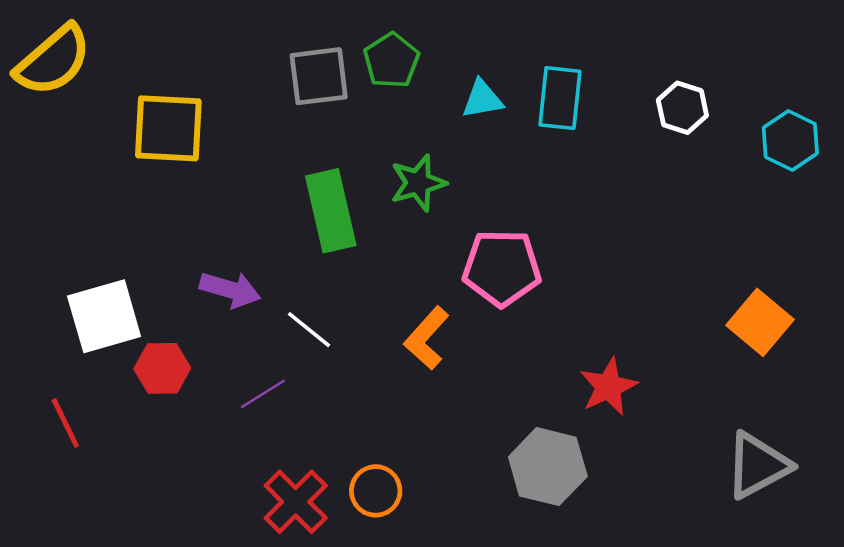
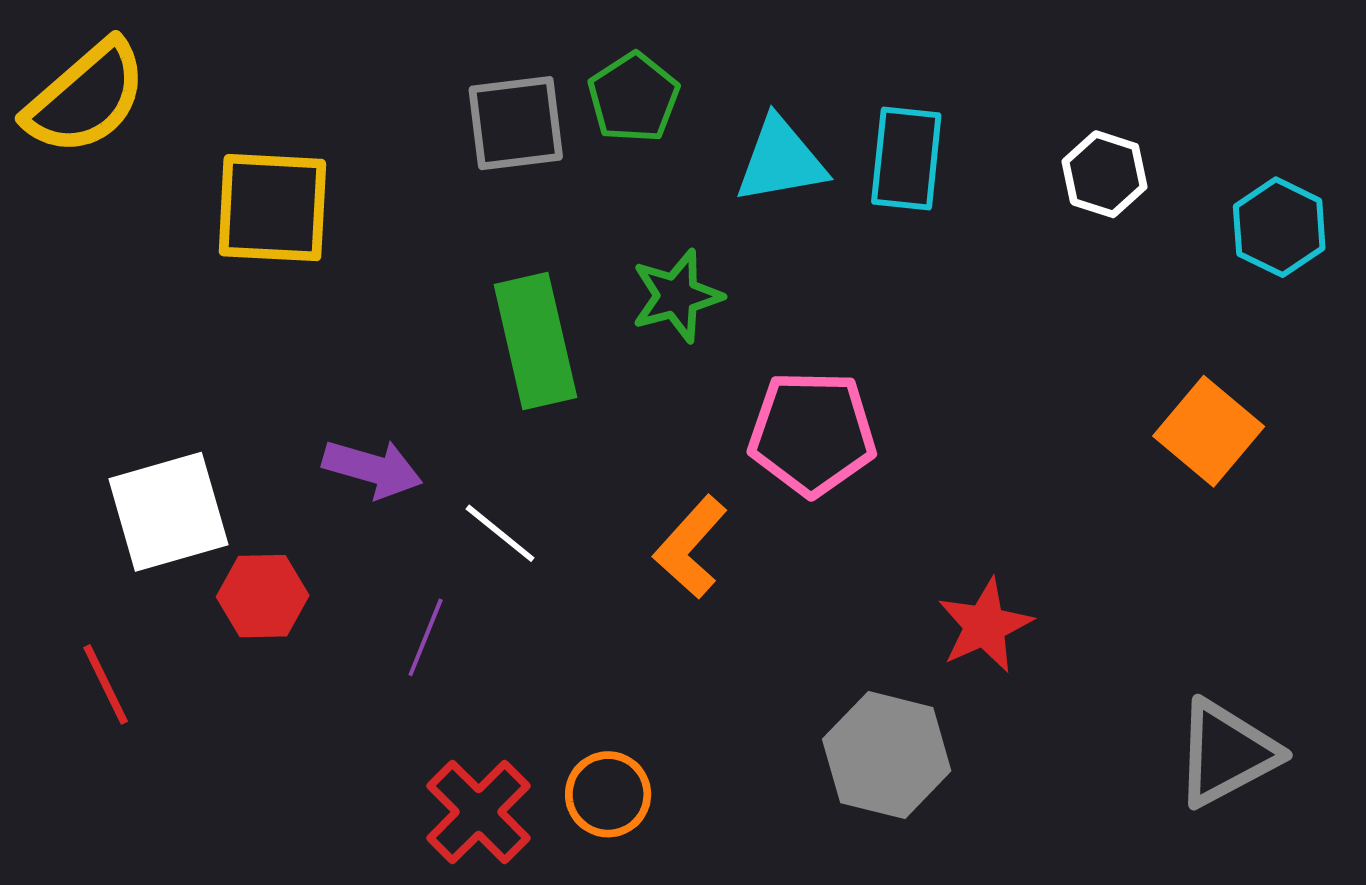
cyan triangle: (482, 99) -> (781, 160), size x1.4
orange square: (760, 322) -> (1209, 431), moved
purple line: (263, 394) -> (426, 637), turned -36

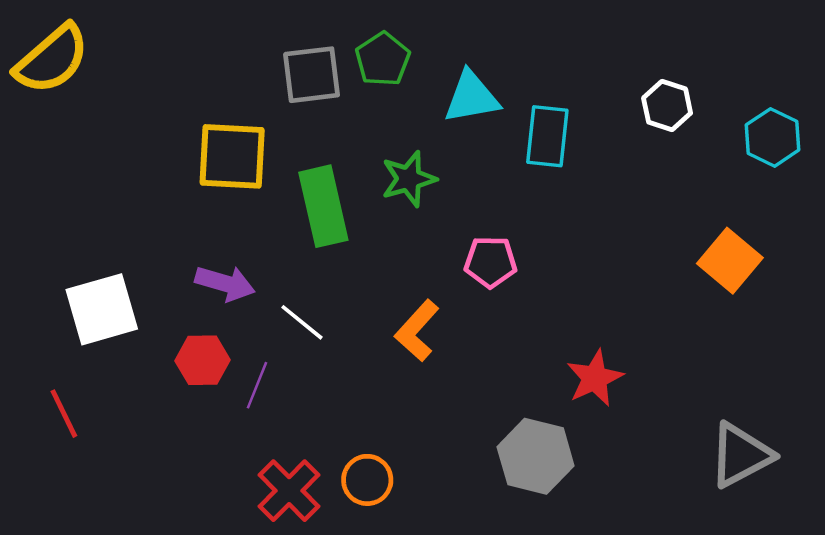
cyan rectangle: (906, 158) -> (547, 136), moved
yellow square: (272, 208) -> (232, 156), moved
pink pentagon: (812, 433) -> (490, 262), size x0.7
red hexagon: (263, 596) -> (203, 360), moved

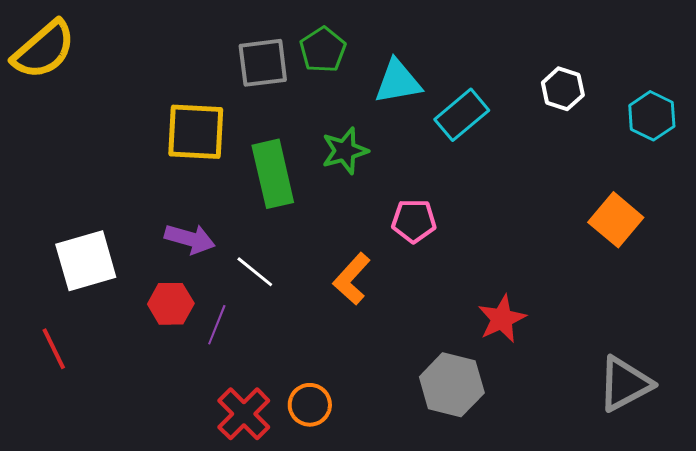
cyan rectangle: (547, 136) -> (462, 115), turned 44

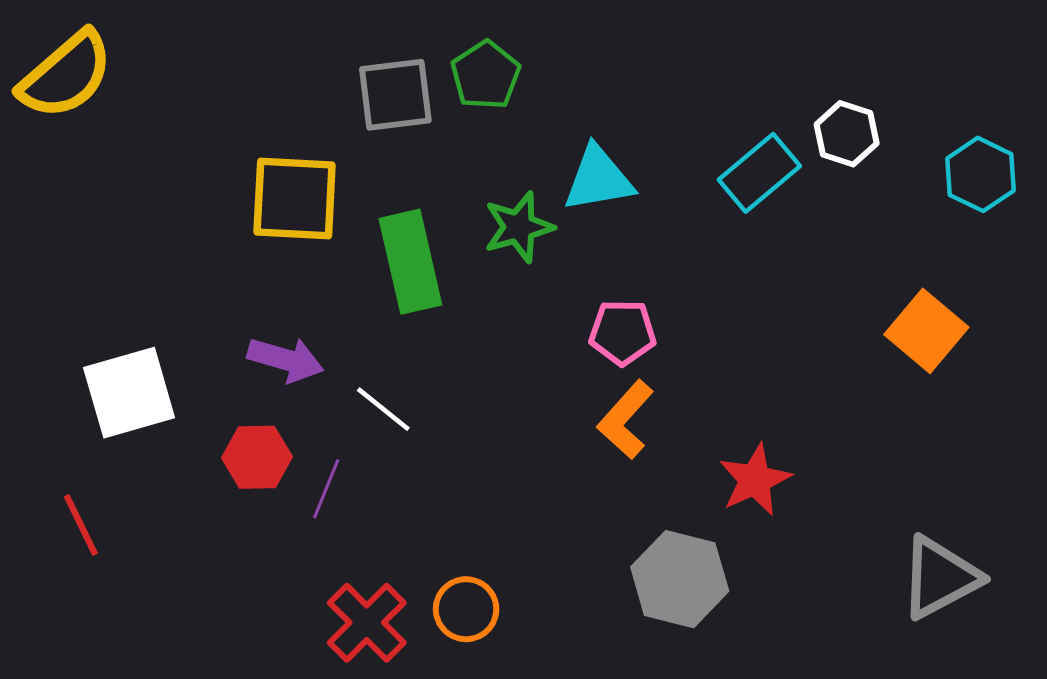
cyan triangle: (398, 82) -> (598, 179), moved
cyan rectangle: (462, 115) -> (759, 173), moved
orange L-shape: (352, 279) -> (625, 420), moved

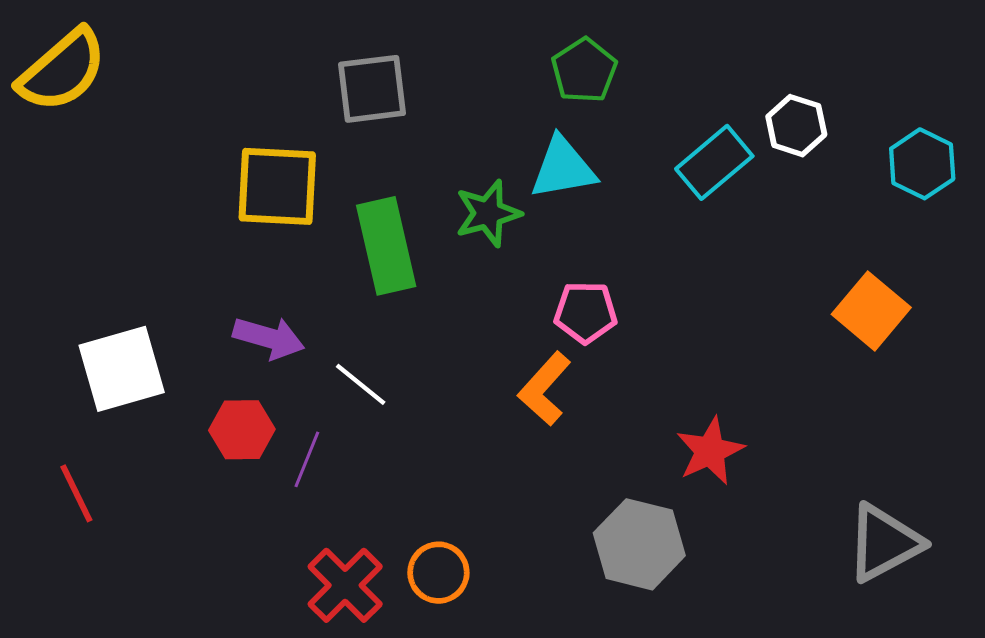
green pentagon: (486, 75) -> (584, 70), moved
orange L-shape: (625, 420) -> (545, 389), moved

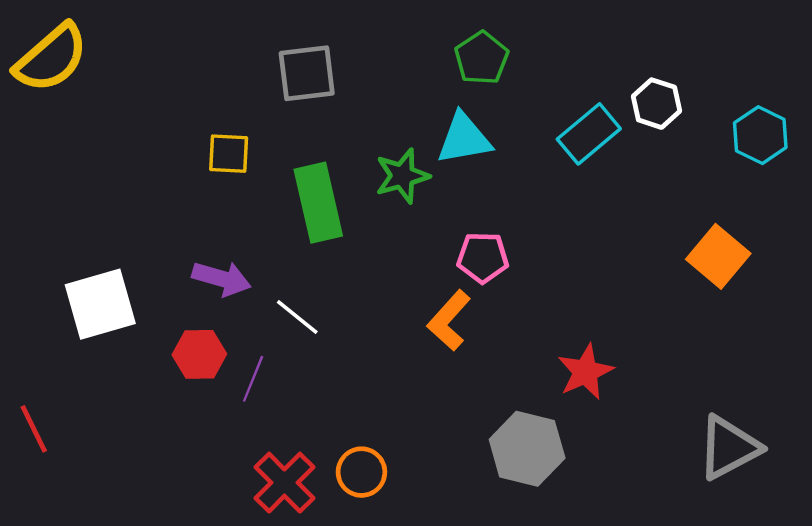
yellow square: (277, 186) -> (229, 154), size x0.6
red line: (76, 493) -> (34, 429), moved

